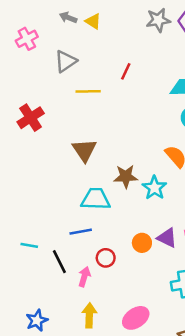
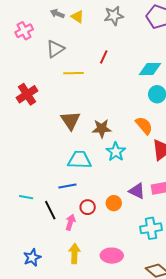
gray star: (158, 20) -> (114, 16), moved
brown star: (126, 176) -> (102, 129), moved
cyan star: (154, 188) -> (116, 152), moved
orange circle: (142, 243) -> (114, 203), moved
pink ellipse: (136, 318) -> (112, 256), turned 35

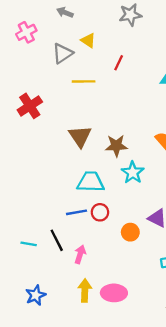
yellow triangle: (77, 17) -> (88, 40), moved
cyan line: (26, 197) -> (29, 244), moved
red circle: (88, 207) -> (100, 212), moved
pink ellipse: (112, 256) -> (114, 293), moved

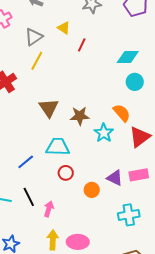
yellow triangle: (88, 40) -> (64, 28), moved
yellow line: (84, 81) -> (37, 61), moved, turned -60
cyan star: (133, 173) -> (104, 133), moved
blue line: (77, 212) -> (26, 162), moved, turned -30

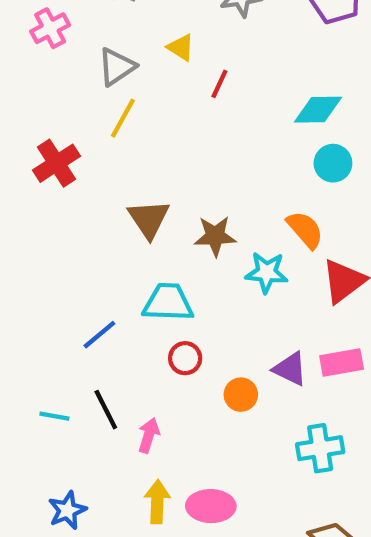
cyan star: (104, 133) -> (267, 272), turned -30

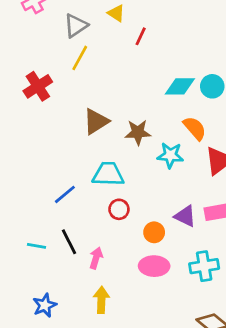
cyan diamond: (318, 110) -> (180, 86), moved
brown triangle: (149, 219) -> (96, 121), turned 32
pink ellipse: (211, 506) -> (154, 266), moved

